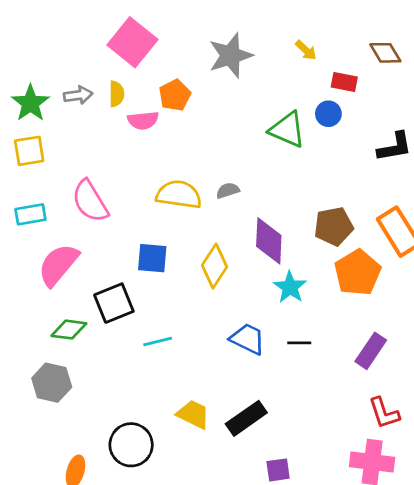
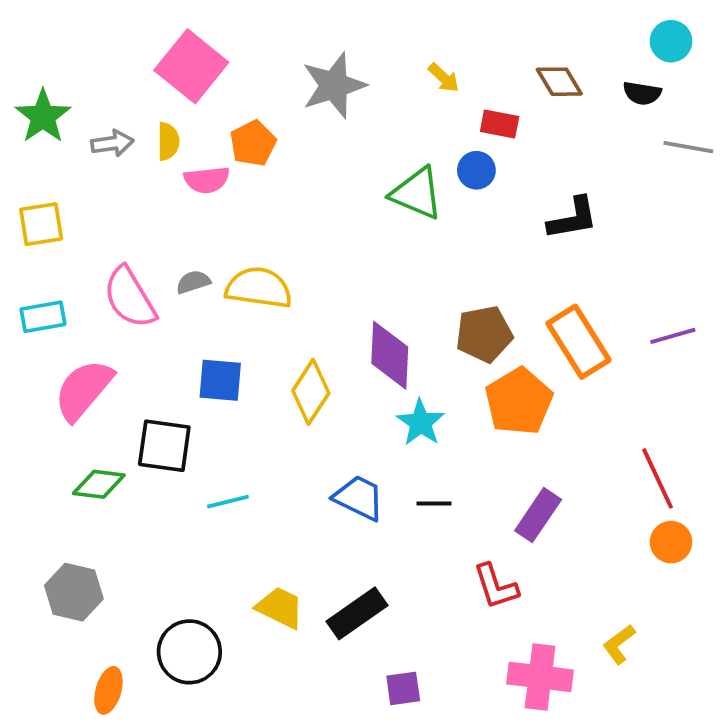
green star: (30, 103) -> (43, 116), moved
gray semicircle: (228, 191) -> (193, 282), moved
black square: (114, 303) -> (164, 446), turned 30
gray hexagon: (52, 383) -> (74, 592), moved
red L-shape: (384, 413) -> (496, 586), moved

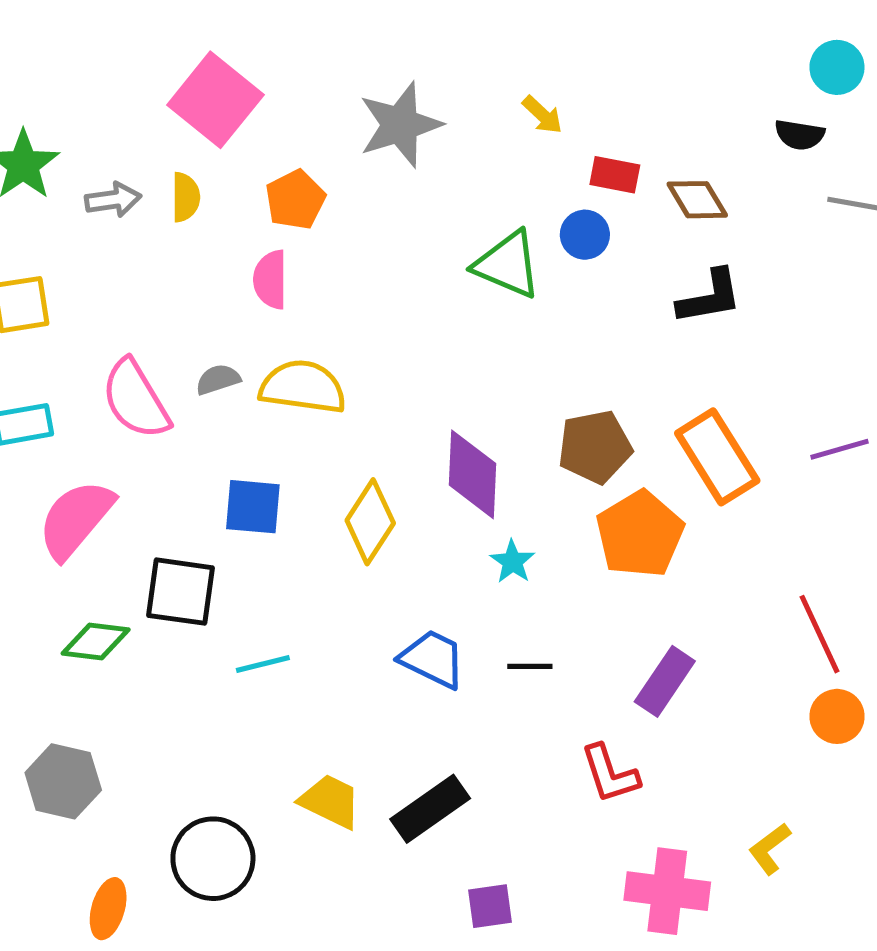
brown diamond: (559, 82) -> (697, 200), moved
pink semicircle: (207, 180) -> (270, 280), moved, turned 96
cyan star: (421, 423) -> (512, 562), size x0.7

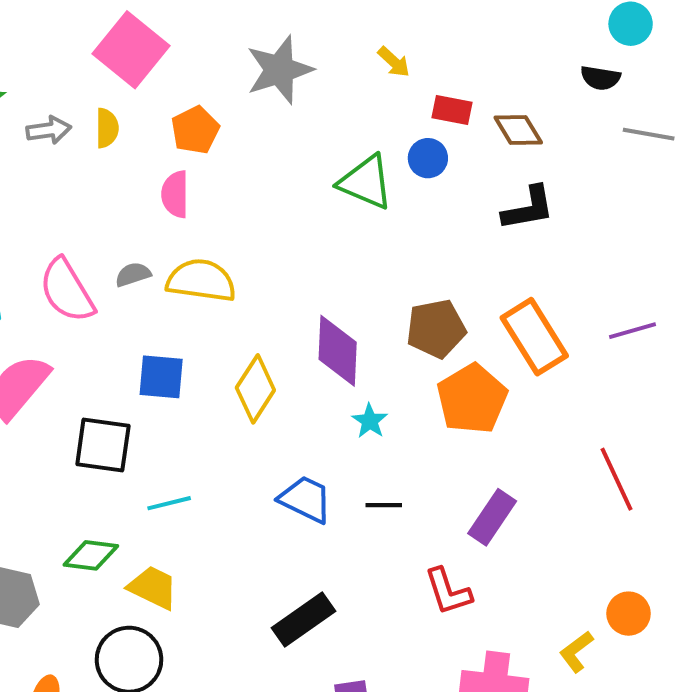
green diamond: (96, 642) -> (91, 555), moved
orange circle: (837, 716) -> (629, 614), moved
yellow trapezoid: (330, 801) -> (153, 587), moved

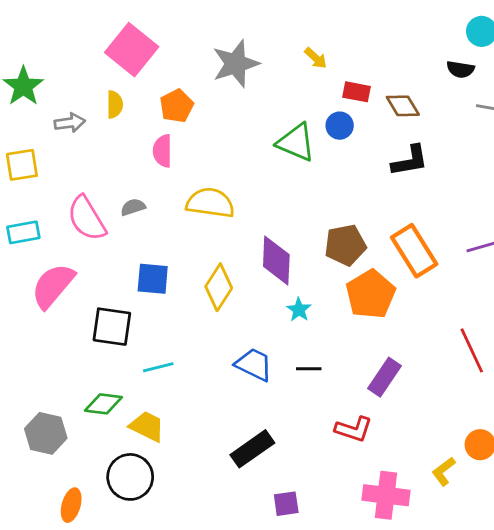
gray arrow: (49, 130) -> (70, 123), moved
yellow semicircle: (201, 281) -> (210, 203), moved
red L-shape: (448, 591) -> (354, 429), turned -54

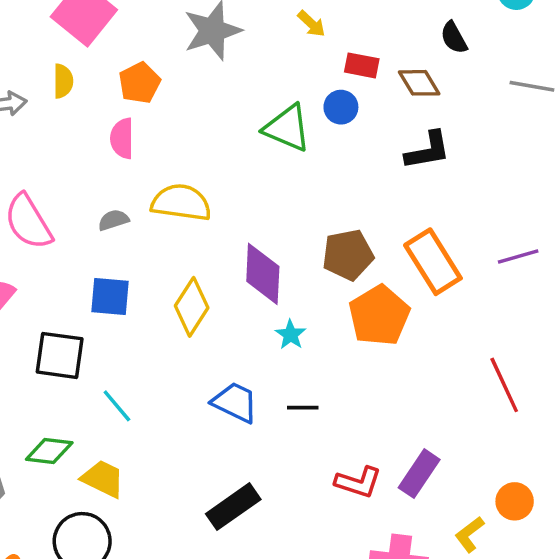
black semicircle: (460, 69) -> (454, 38), moved, turned 52
gray semicircle: (133, 207) -> (113, 220), moved
cyan line: (158, 367) -> (117, 406), turned 64
purple rectangle: (385, 377) -> (419, 474), moved

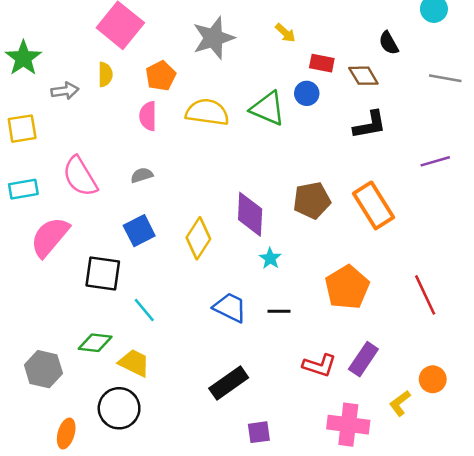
yellow semicircle: (181, 203) -> (207, 112), moved
purple line: (518, 256) -> (435, 161), moved
blue square: (110, 296) -> (139, 231), turned -32
orange pentagon: (379, 316) -> (347, 287), moved

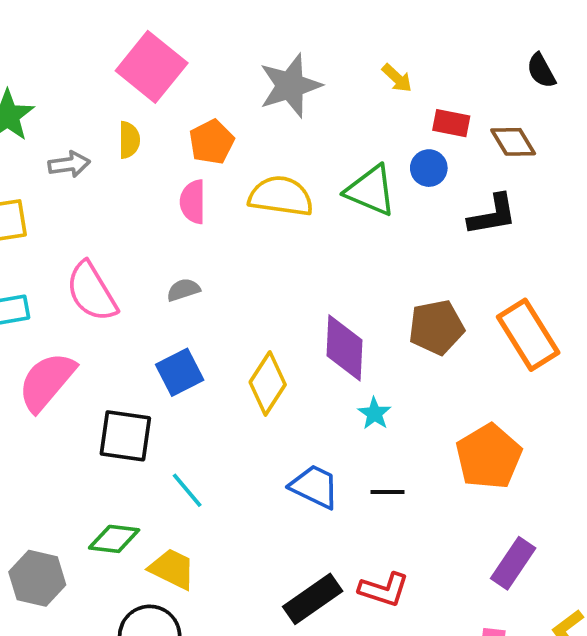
black semicircle: (389, 43) -> (541, 71), moved
black L-shape: (370, 125) -> (492, 215), moved
red L-shape: (319, 365) -> (384, 590), moved

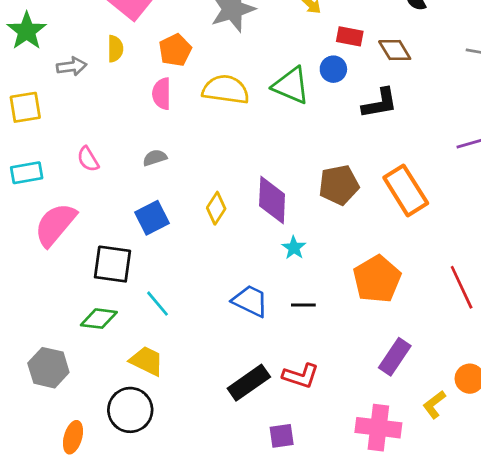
pink semicircle: (92, 292) -> (88, 159), size x0.6
yellow diamond: (268, 383) -> (216, 208), moved, size x0.7
green diamond: (114, 539) -> (99, 319), moved

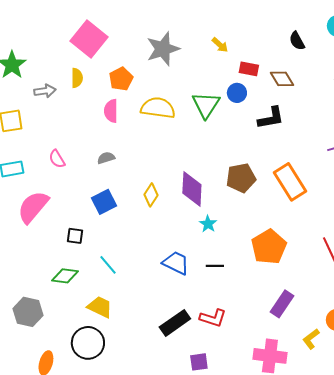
green triangle: (291, 85) -> (206, 105), turned 40
black square: (113, 264) -> (75, 236), size x0.6

